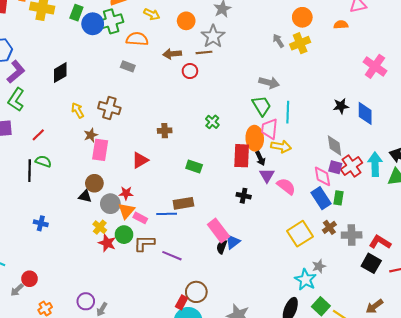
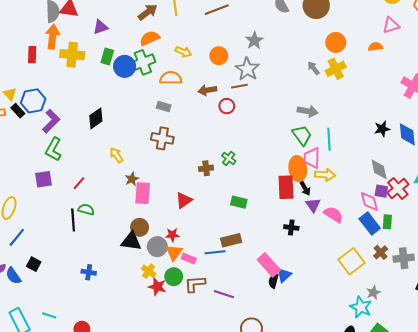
brown cross: (109, 108) -> (162, 138), moved
green cross: (212, 122) -> (229, 158), moved
black triangle: (85, 196) -> (131, 241), size x1.5

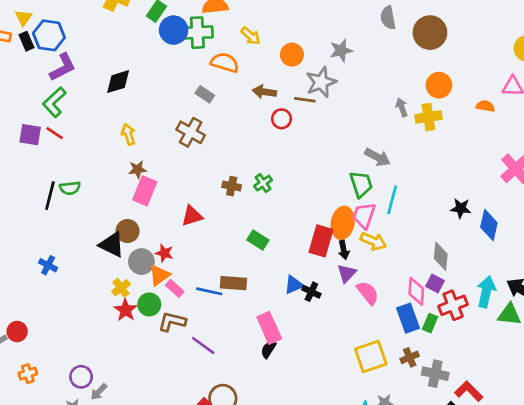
red line: (79, 183) -> (55, 133), moved, turned 64
red cross: (398, 189) -> (453, 305), moved
green semicircle: (86, 209) -> (70, 188), turned 140
blue triangle: (284, 275) -> (294, 285), moved

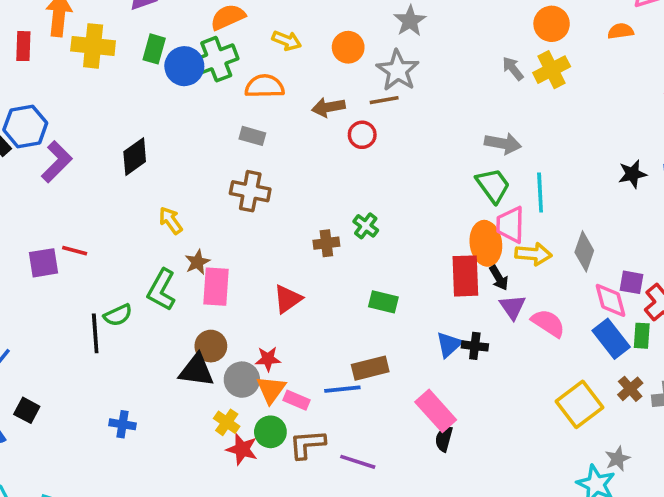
green L-shape: (54, 102) -> (162, 290), moved
gray diamond: (441, 256) -> (584, 251), moved, turned 32

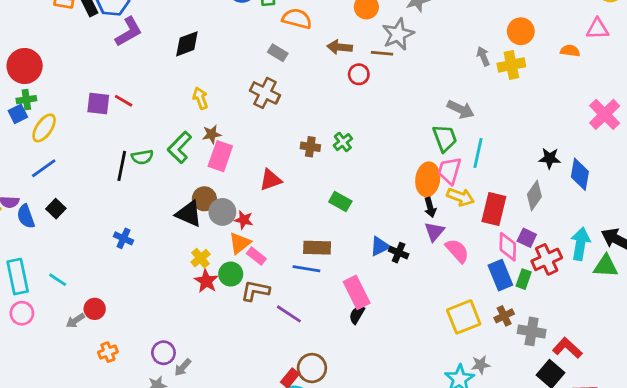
gray diamond: (584, 251) -> (534, 195), moved
red rectangle: (465, 276) -> (494, 209), moved
gray circle: (242, 380) -> (222, 212), moved
blue line: (342, 389) -> (306, 269), moved

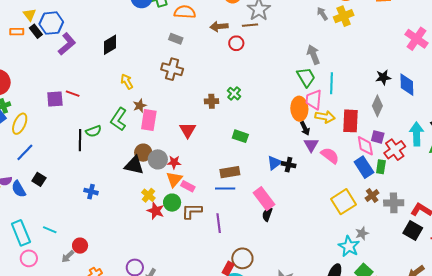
gray arrow: (461, 109) -> (313, 55), turned -126
red triangle: (270, 180) -> (188, 130), turned -30
purple line: (289, 314) -> (219, 223), turned 60

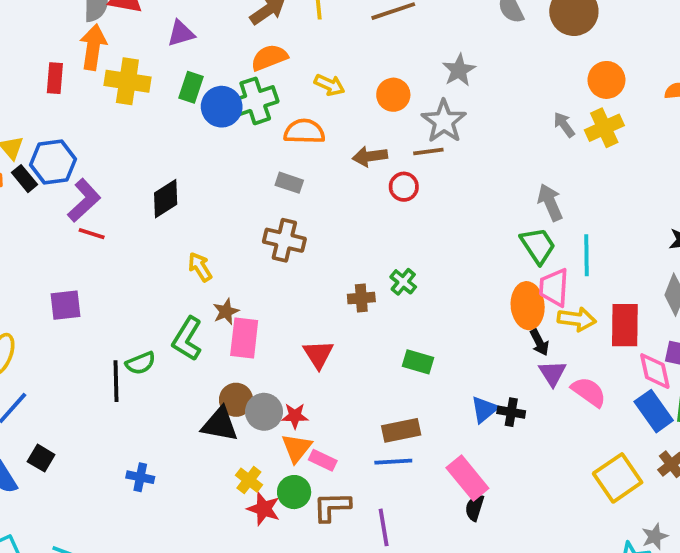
red line: (73, 94) -> (92, 234), moved

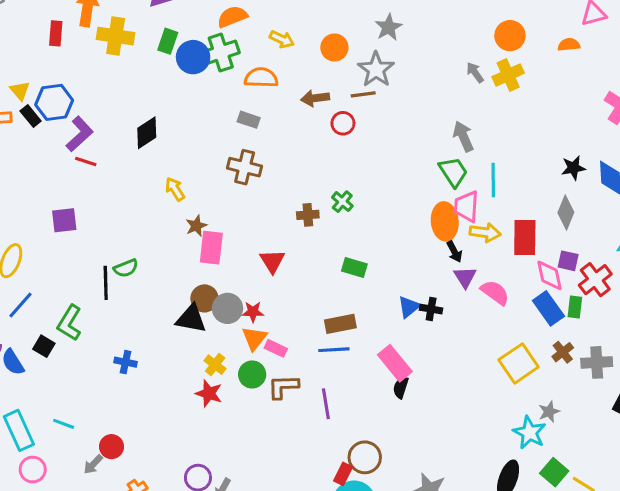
green L-shape: (187, 339) -> (69, 323), moved
red star: (264, 509) -> (209, 393), moved

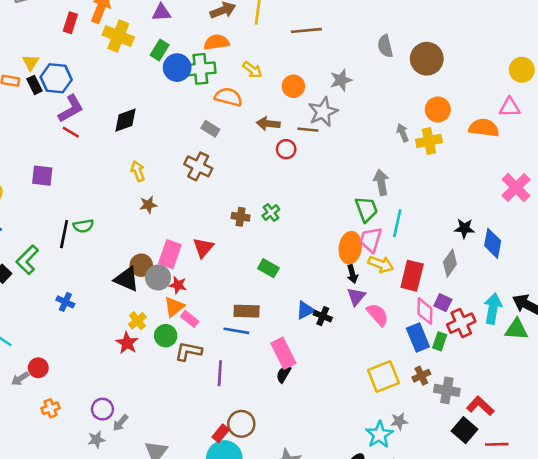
orange semicircle: (569, 45) -> (484, 128), size x1.6
pink rectangle: (211, 248) -> (170, 254), moved

